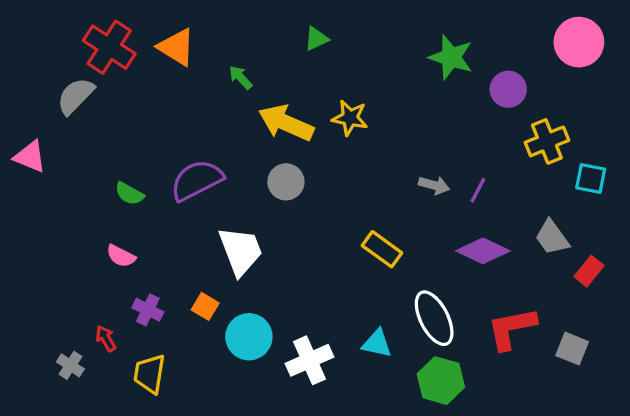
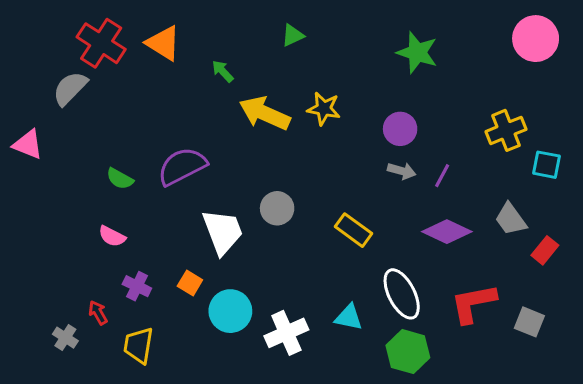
purple circle: (508, 89) -> (400, 129), moved
gray circle: (286, 182) -> (277, 208), moved

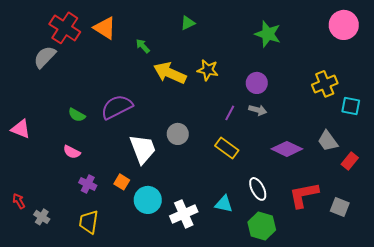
pink triangle: (28, 144) -> (21, 129), moved
purple line: (442, 176) -> (230, 113), moved
white ellipse: (402, 294) -> (258, 189), size x0.7
red arrow: (98, 313) -> (19, 201), moved

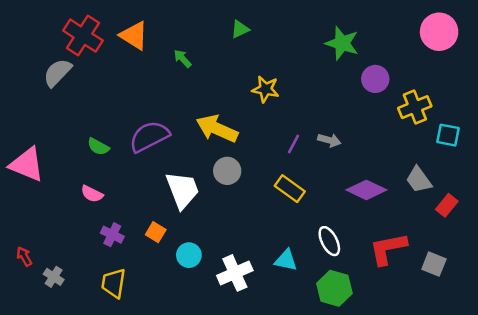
yellow arrow: (170, 73) -> (217, 129), moved
purple circle: (257, 83) -> (375, 79), moved
pink triangle: (21, 129) -> (27, 164), size x1.4
cyan circle: (148, 200) -> (189, 255), size x0.7

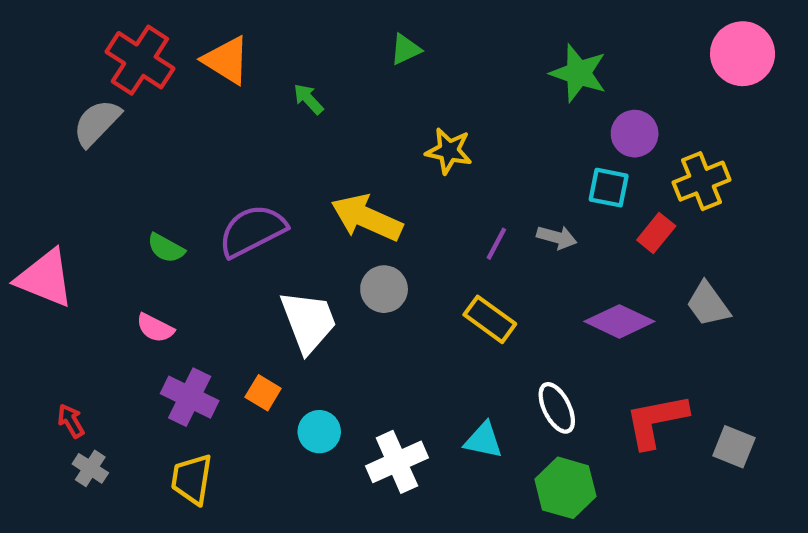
cyan square: (448, 135) -> (609, 188), moved
red rectangle: (447, 205) -> (656, 233), moved
purple cross: (112, 235) -> (190, 397), size x1.4
red arrow: (24, 256) -> (71, 421), moved

